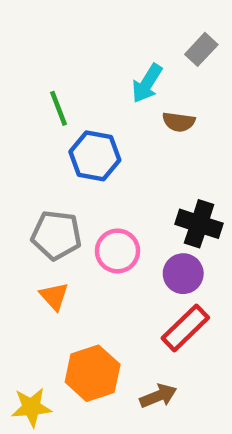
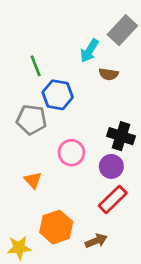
gray rectangle: (201, 49) -> (122, 30), size x1.5
gray pentagon: (56, 235) -> (31, 120), moved

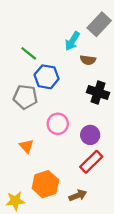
green line: (36, 66) -> (29, 53), turned -30
black cross: (121, 136) -> (98, 92), moved

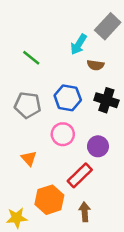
blue hexagon: (47, 77) -> (68, 98), moved
red rectangle: (91, 162) -> (80, 175), moved
brown arrow: (78, 195) -> (85, 212), turned -72

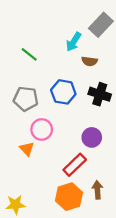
pink circle: (63, 134) -> (42, 129), moved
orange hexagon: (49, 200) -> (69, 197), moved
brown arrow: (85, 212) -> (97, 190), moved

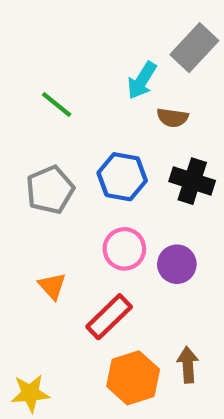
gray pentagon: (26, 99) -> (50, 190), turned -30
pink circle: (42, 129) -> (124, 249), moved
red rectangle: (75, 165) -> (109, 317), moved

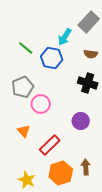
brown semicircle: (173, 118) -> (91, 54), moved
blue hexagon: (122, 177) -> (52, 58), moved
pink circle: (124, 249) -> (41, 104), moved
yellow star: (30, 393) -> (27, 180), moved, turned 30

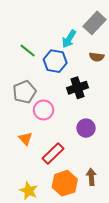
black cross: (88, 83) -> (77, 88), moved, turned -36

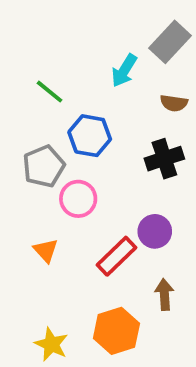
blue hexagon: (55, 61) -> (90, 136), moved
black cross: (77, 88) -> (164, 159), moved
red rectangle: (53, 154) -> (116, 256), moved
brown arrow: (91, 177) -> (164, 295), moved

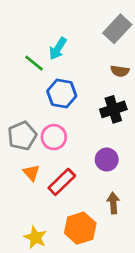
cyan arrow: (124, 71) -> (58, 49), moved
gray pentagon: (44, 166) -> (22, 136), moved
red rectangle: (116, 256) -> (62, 182), moved

